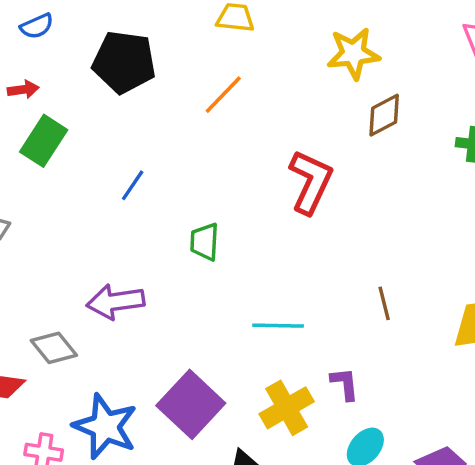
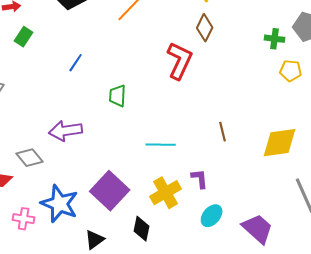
brown diamond: (384, 115) -> (205, 28), moved, turned -36
green rectangle: (44, 141) -> (24, 37), size x0.7

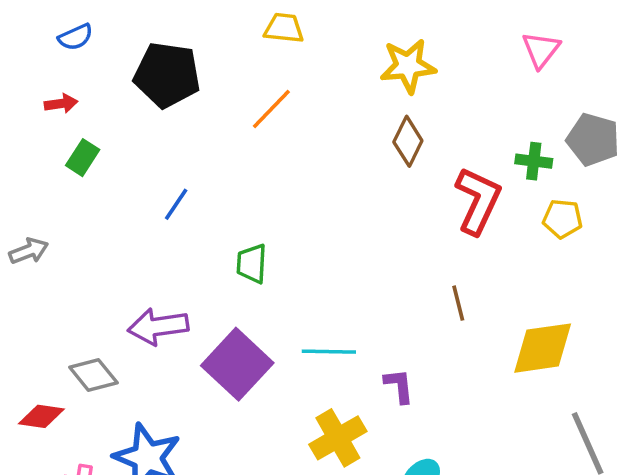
red L-shape: (180, 61) -> (478, 201), moved
brown line: (223, 132) -> (458, 303), moved
purple L-shape: (200, 179) -> (399, 386), moved
purple square: (110, 191) -> (237, 364), moved

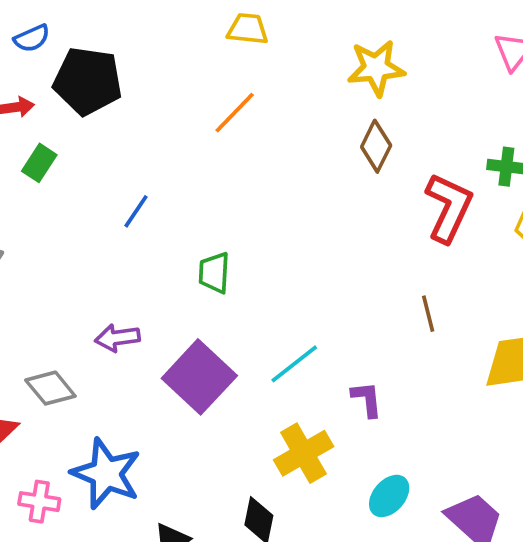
black pentagon: (167, 75) -> (88, 81), moved
purple arrow: (158, 326) -> (117, 338), size x0.7
cyan line: (329, 352) -> (294, 364), turned -39

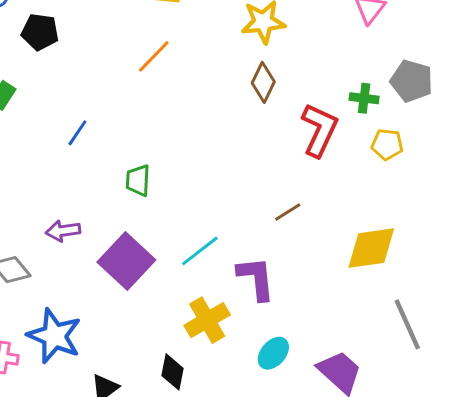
black pentagon: (88, 81) -> (40, 32), size x0.7
brown line: (428, 314) -> (288, 212), moved, turned 72
purple L-shape: (367, 399) -> (256, 278), size x1.6

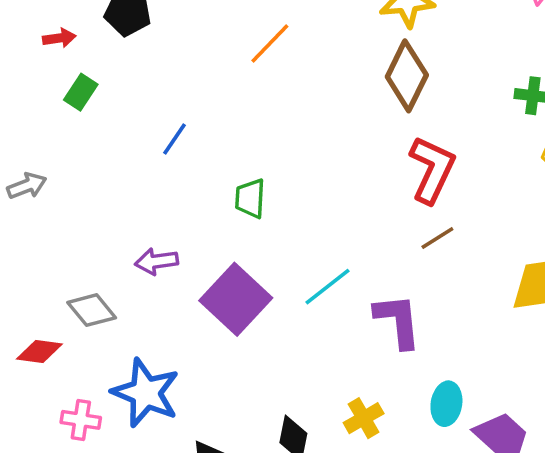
brown diamond: (263, 82) -> (407, 76), size x1.4
red L-shape: (319, 130) -> (432, 170), moved
yellow cross: (207, 320) -> (364, 418), moved, size x0.7
cyan ellipse: (273, 353) -> (446, 404), moved, turned -32

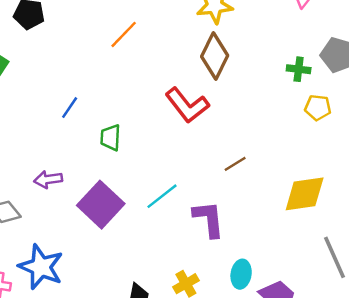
blue line: (174, 139) -> (70, 108), moved
red L-shape: (432, 170) -> (187, 105), moved, turned 117

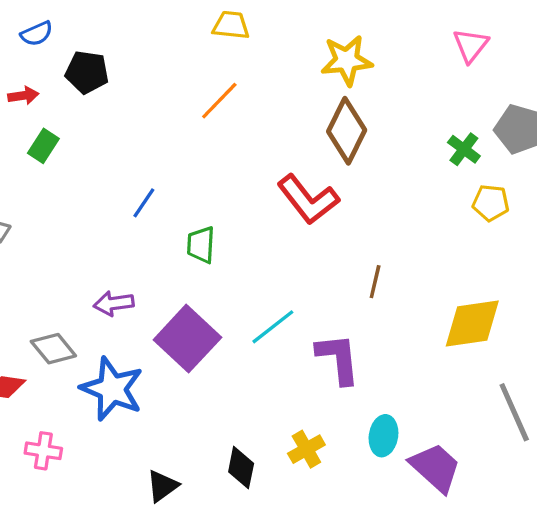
green cross: (299, 69) -> (464, 149), turned 30
brown line: (235, 164) -> (375, 282), turned -45
blue star: (41, 267) -> (112, 389), moved

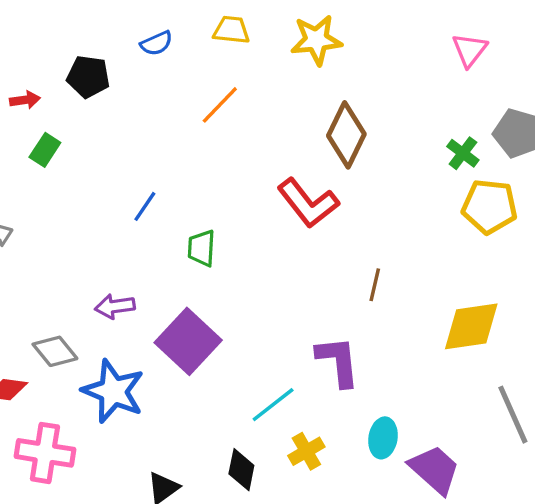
blue semicircle: (37, 34) -> (157, 43), moved
yellow star: (347, 60) -> (316, 40), moved
yellow pentagon: (491, 203) -> (490, 206), size x1.5
cyan line: (273, 327) -> (273, 405), moved
pink cross: (43, 451) -> (45, 453), size x1.6

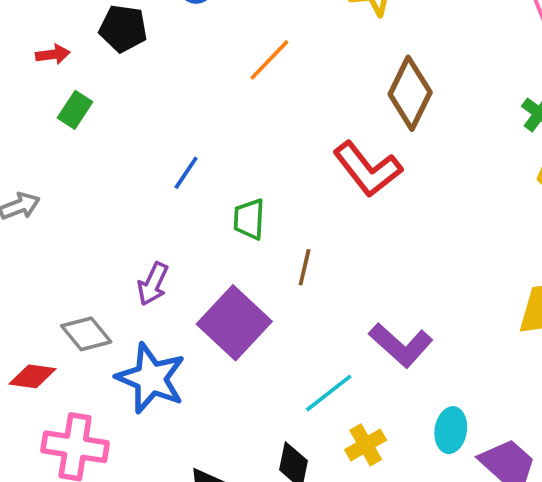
brown line: (375, 285) -> (305, 267), moved
purple arrow: (115, 306) -> (153, 284), turned -57
purple L-shape: (338, 361) -> (401, 345), turned 138

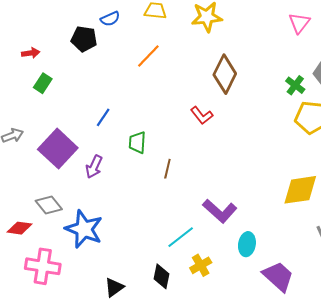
black pentagon: (123, 28) -> (84, 39), moved
red L-shape: (368, 169) -> (202, 115), size x0.6
purple arrow: (153, 284) -> (94, 167), moved
purple square: (234, 323) -> (58, 149), moved
cyan ellipse: (451, 430) -> (247, 244), moved

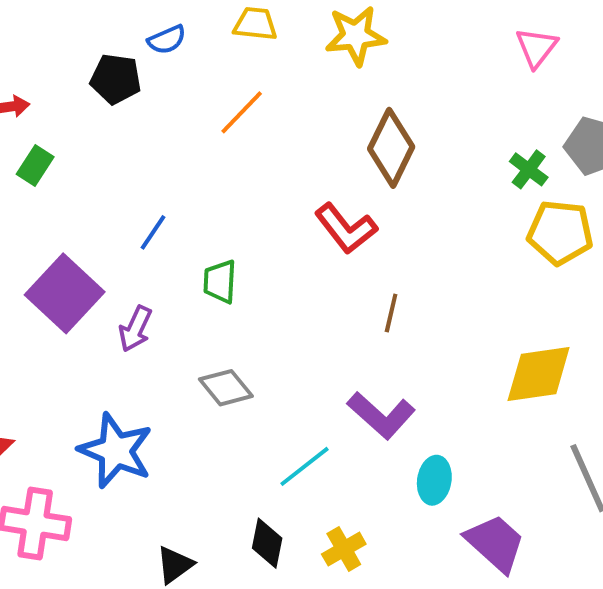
red L-shape: (202, 115) -> (346, 228), size x1.4
brown line: (167, 169) -> (391, 313), moved
gray diamond: (49, 205) -> (226, 388), moved
yellow cross: (201, 265) -> (344, 549), moved

